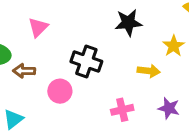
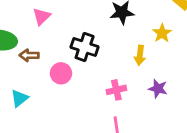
yellow arrow: (149, 71) -> (140, 55), turned 90

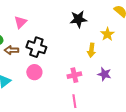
black cross: (85, 47) -> (36, 47), moved
pink circle: (61, 73) -> (34, 72), moved

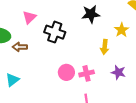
black cross: (36, 47) -> (55, 32), moved
pink circle: (34, 72) -> (66, 72), moved

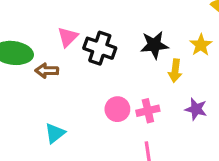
black star: (91, 14) -> (154, 45), moved
pink triangle: (29, 17) -> (68, 37), moved
cyan triangle: (12, 80) -> (55, 133), moved

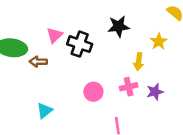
black star: (154, 45) -> (119, 26), moved
purple star: (196, 109) -> (155, 92), turned -30
pink cross: (148, 111) -> (129, 87), moved

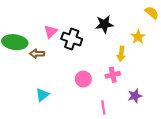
purple star: (155, 92) -> (135, 96), moved

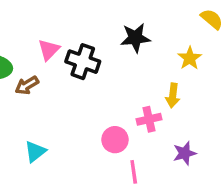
brown arrow: (37, 54) -> (27, 85), turned -32
yellow arrow: (121, 54) -> (173, 96), moved
pink circle: (83, 79) -> (115, 140), moved

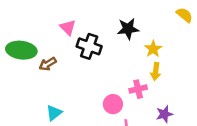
pink triangle: (49, 50) -> (68, 28), moved, turned -30
yellow star: (190, 58) -> (153, 49), moved

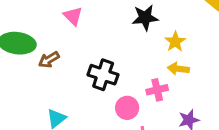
black cross: (89, 46) -> (103, 75), moved
yellow arrow: (156, 71) -> (178, 69), turned 90

